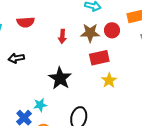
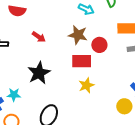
red circle: (112, 30) -> (99, 45), moved
red arrow: (62, 36) -> (39, 37), moved, turned -72

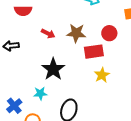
brown star: (78, 35) -> (76, 33), moved
cyan star: (14, 95) -> (40, 93), moved

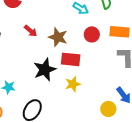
red circle: (109, 33) -> (92, 34), moved
black star: (53, 69) -> (45, 70), moved

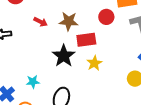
red circle: (92, 34) -> (106, 17), moved

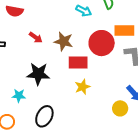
red circle: (106, 17) -> (102, 43), size x1.6
black star: (64, 56) -> (38, 74), moved, turned 30

